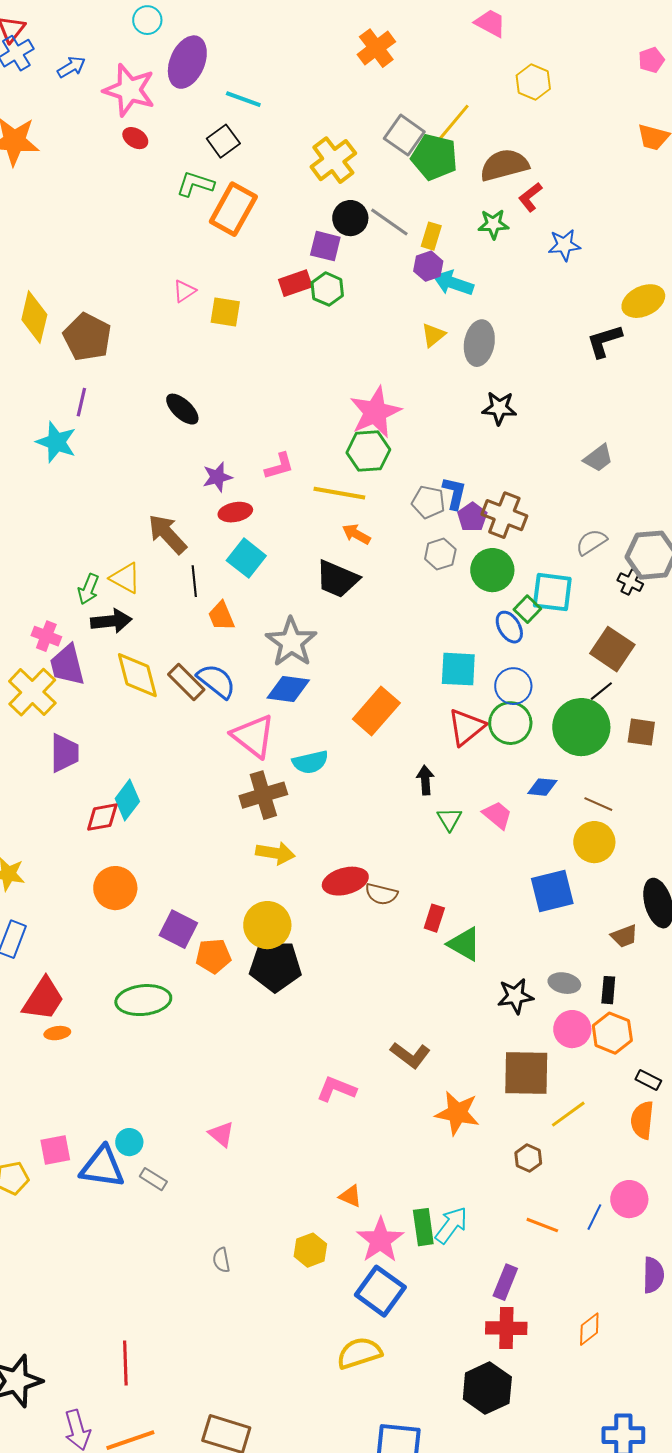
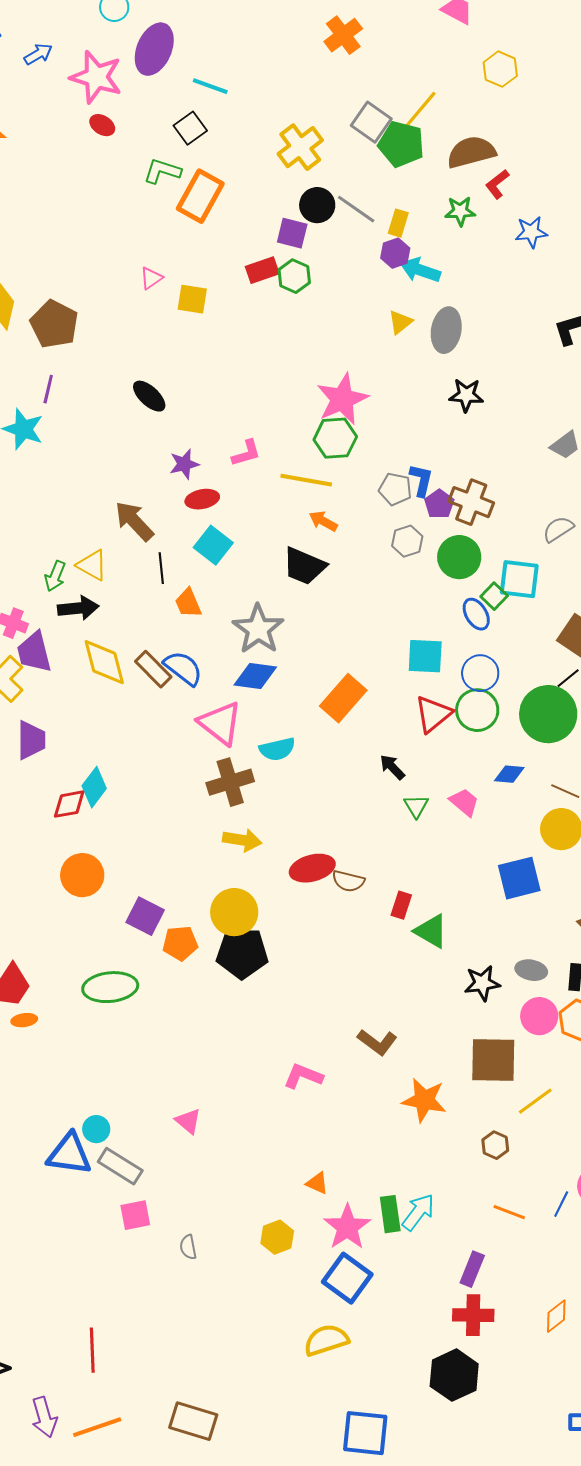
black arrow: (425, 780) -> (392, 767), turned -40
pink square: (55, 1150) -> (135, 1215), moved
gray rectangle: (153, 1179) -> (120, 1166), size x1.6

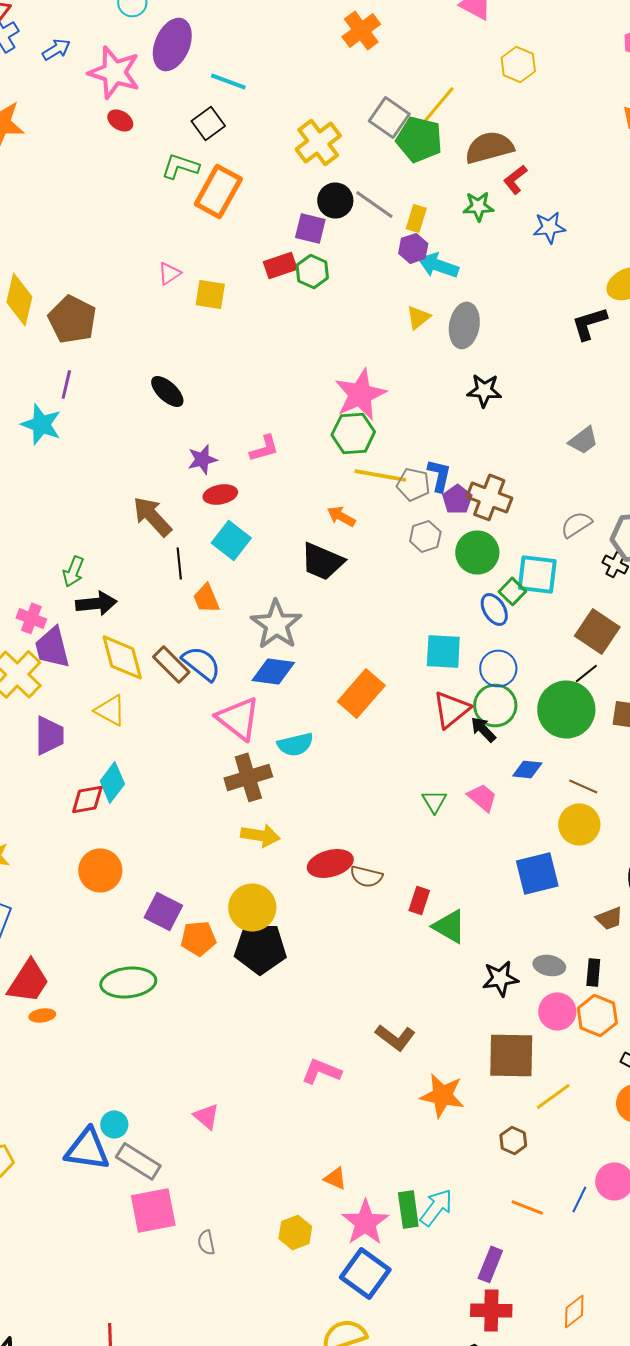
yellow line: (306, 480) -> (380, 475), moved
yellow triangle: (92, 565) -> (110, 710), moved
black arrow: (392, 767) -> (483, 729), moved
pink square: (135, 1215) -> (153, 1210), size x1.5

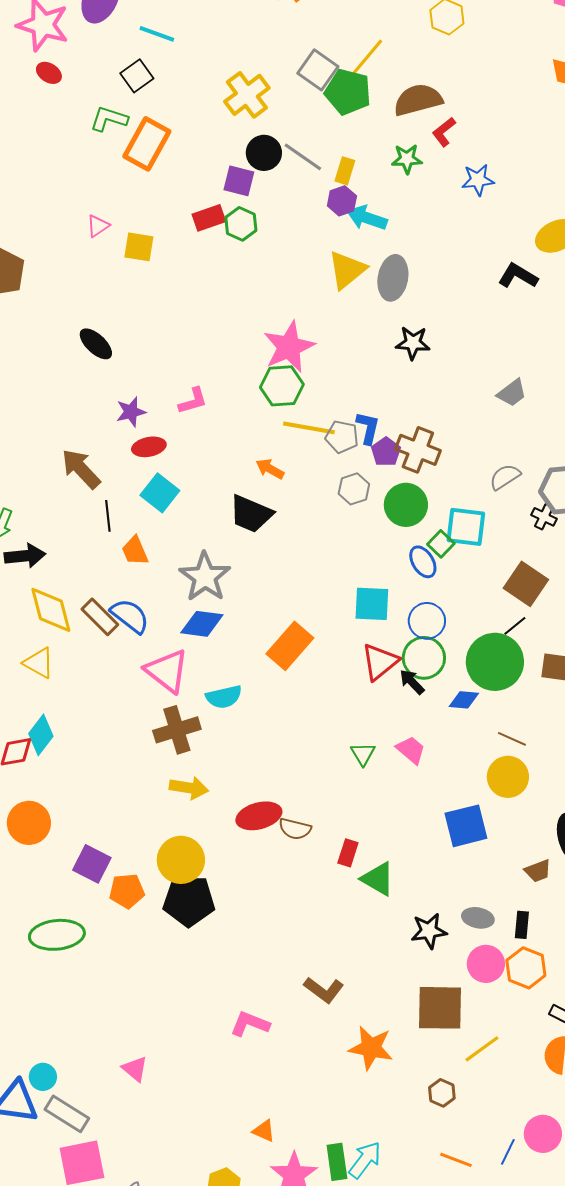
yellow triangle: (418, 317) -> (347, 270), size x1.6
black L-shape: (589, 323) -> (518, 276), turned 48
blue diamond: (527, 769) -> (464, 700), moved

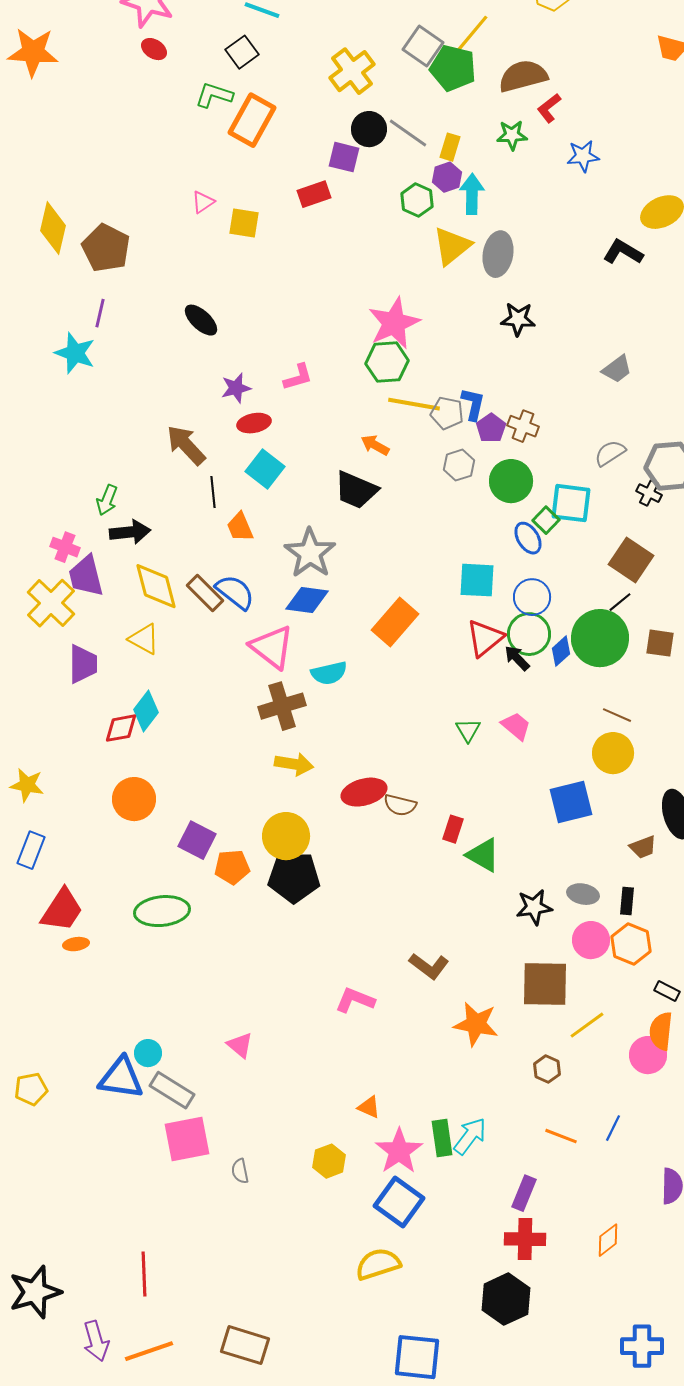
cyan arrow: (367, 218) -> (472, 194), turned 72
green hexagon: (241, 224) -> (417, 200), moved
brown cross: (418, 450) -> (523, 426), size x0.7
blue diamond: (464, 700) -> (561, 651), moved, turned -48
pink circle: (543, 1134) -> (648, 1055), moved

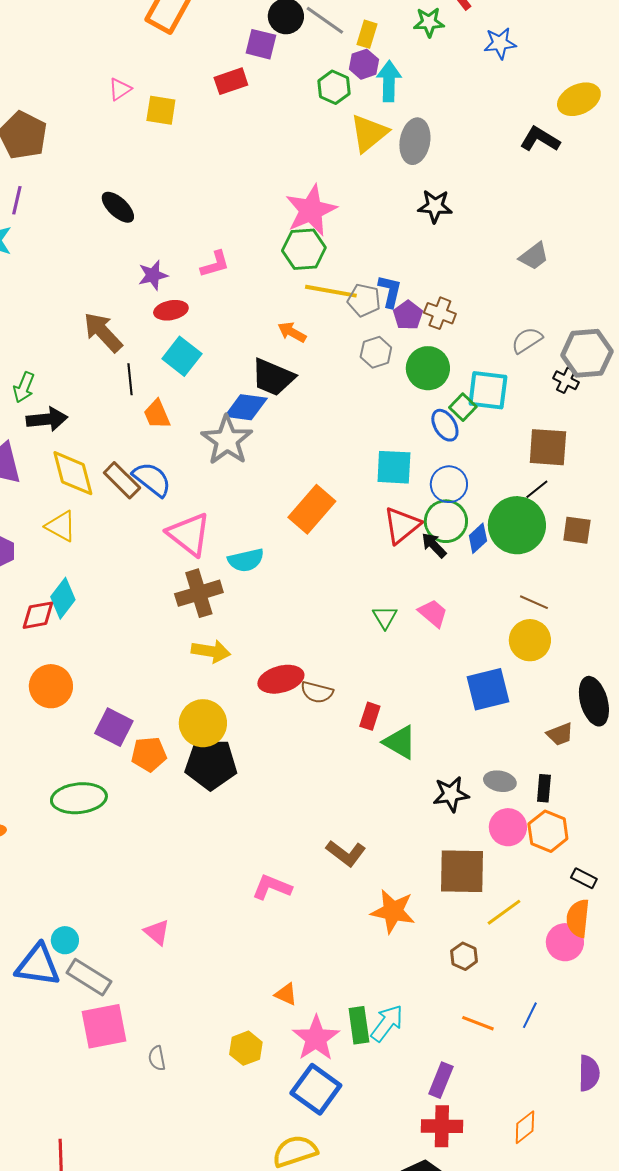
brown square: (631, 560) -> (548, 447), turned -30
blue diamond: (307, 600) -> (246, 407), moved

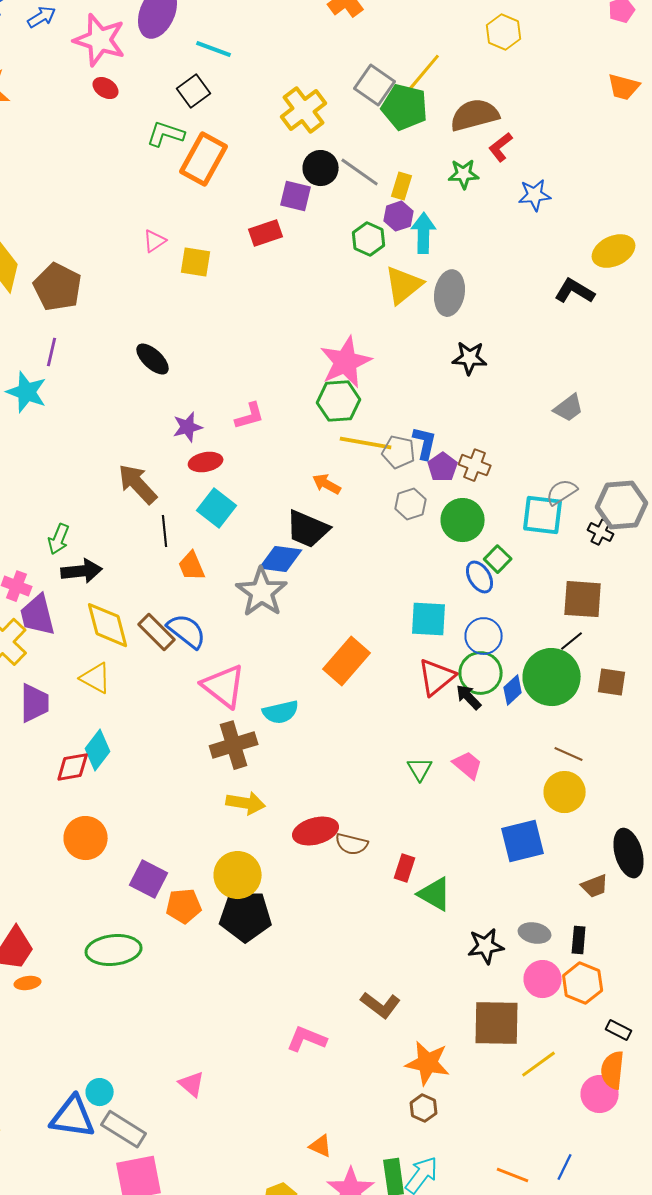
cyan square: (488, 390) -> (543, 515), moved
brown hexagon: (464, 956) -> (424, 1108), moved

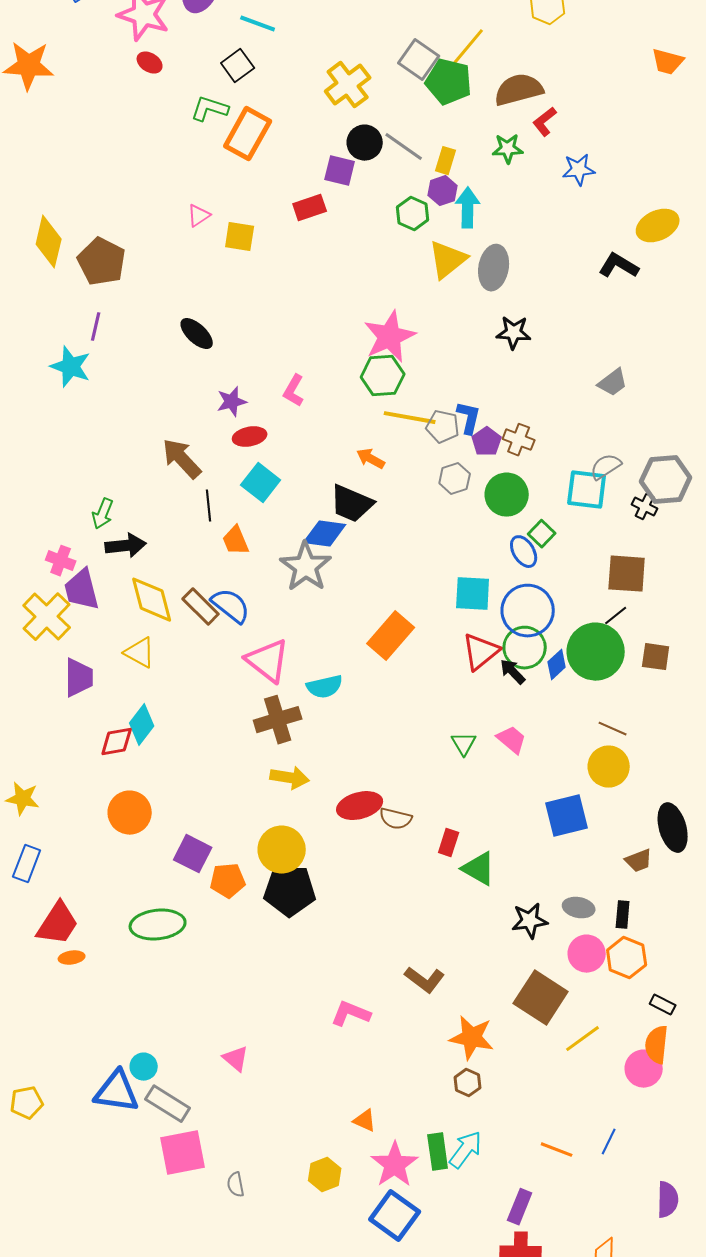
pink L-shape: (250, 416) -> (294, 391), turned 136
blue circle: (484, 636) -> (528, 611), size x1.4
brown square: (497, 1023) -> (541, 998), turned 32

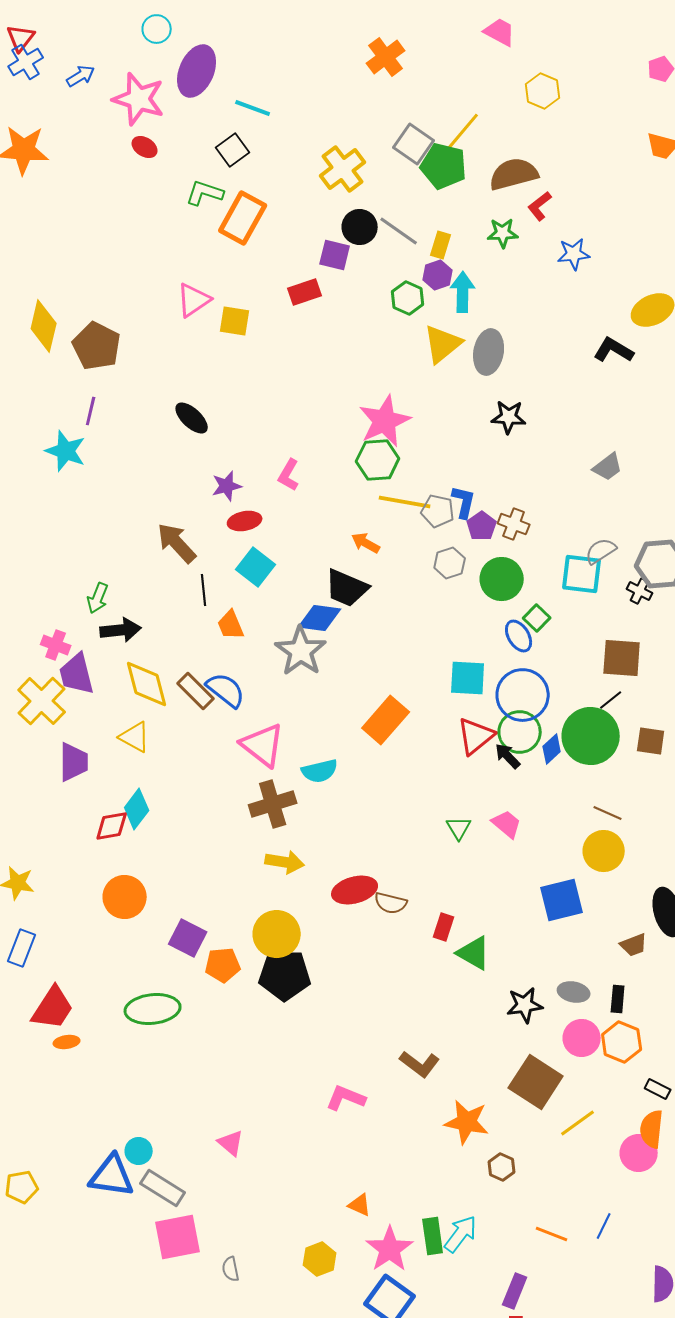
pink triangle: (199, 216) -> (194, 300), size x1.5
brown hexagon: (468, 1083) -> (502, 1167), moved

